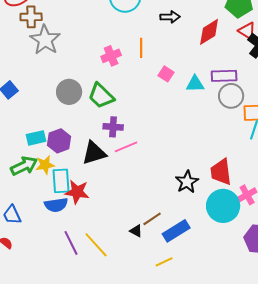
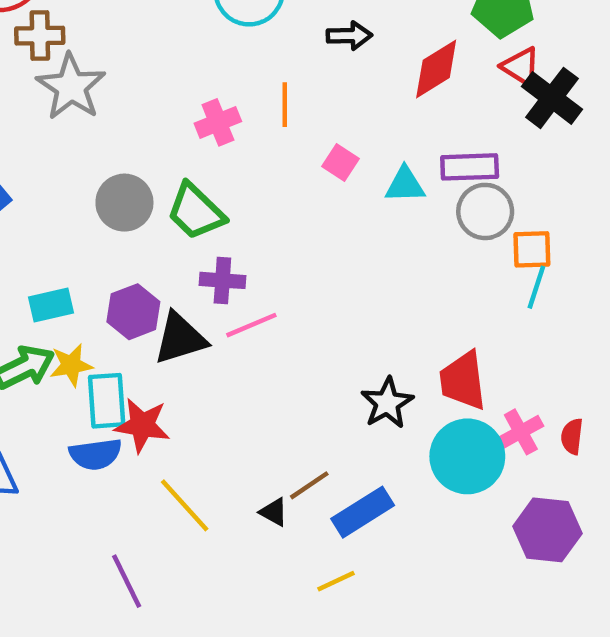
purple hexagon: (59, 141) -> (133, 312), moved
purple line: (71, 243) -> (127, 581), moved
yellow line: (96, 245) -> (185, 505), moved

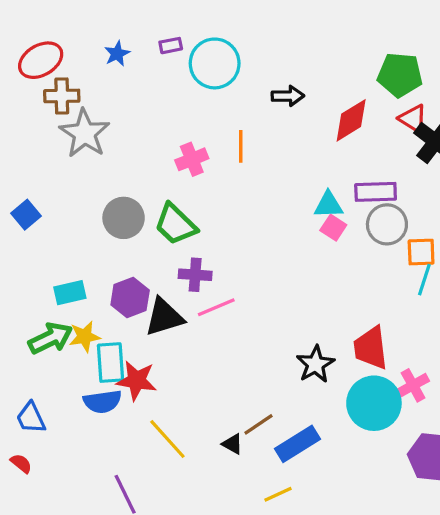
pink square: (340, 162) -> (333, 228), moved

